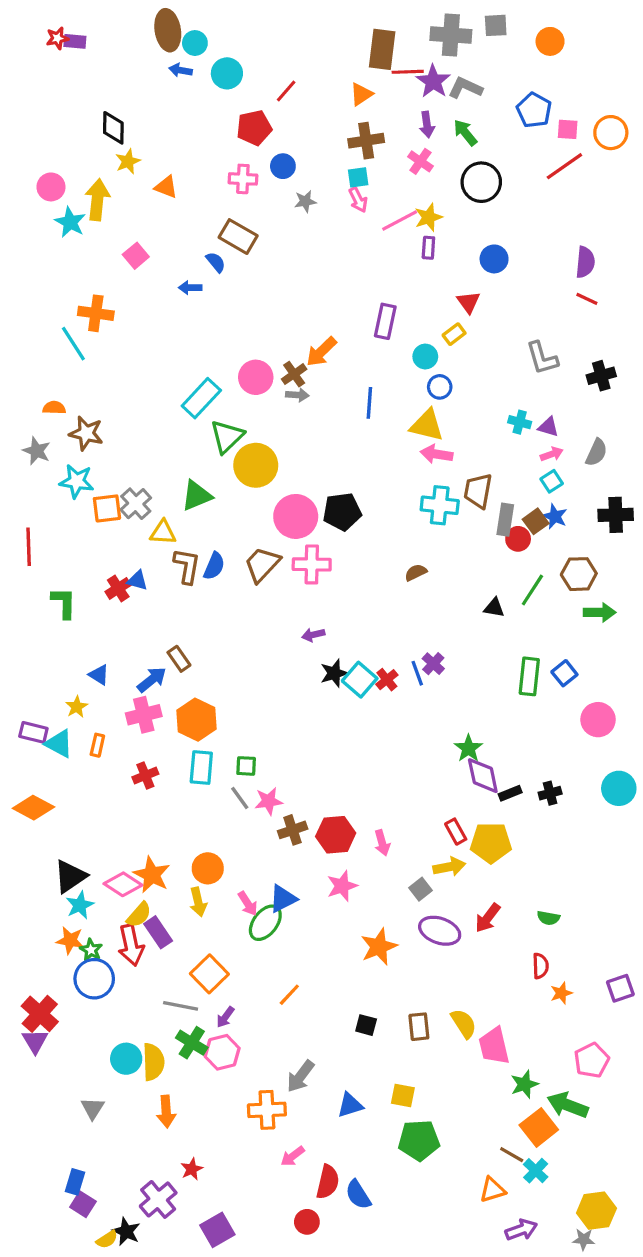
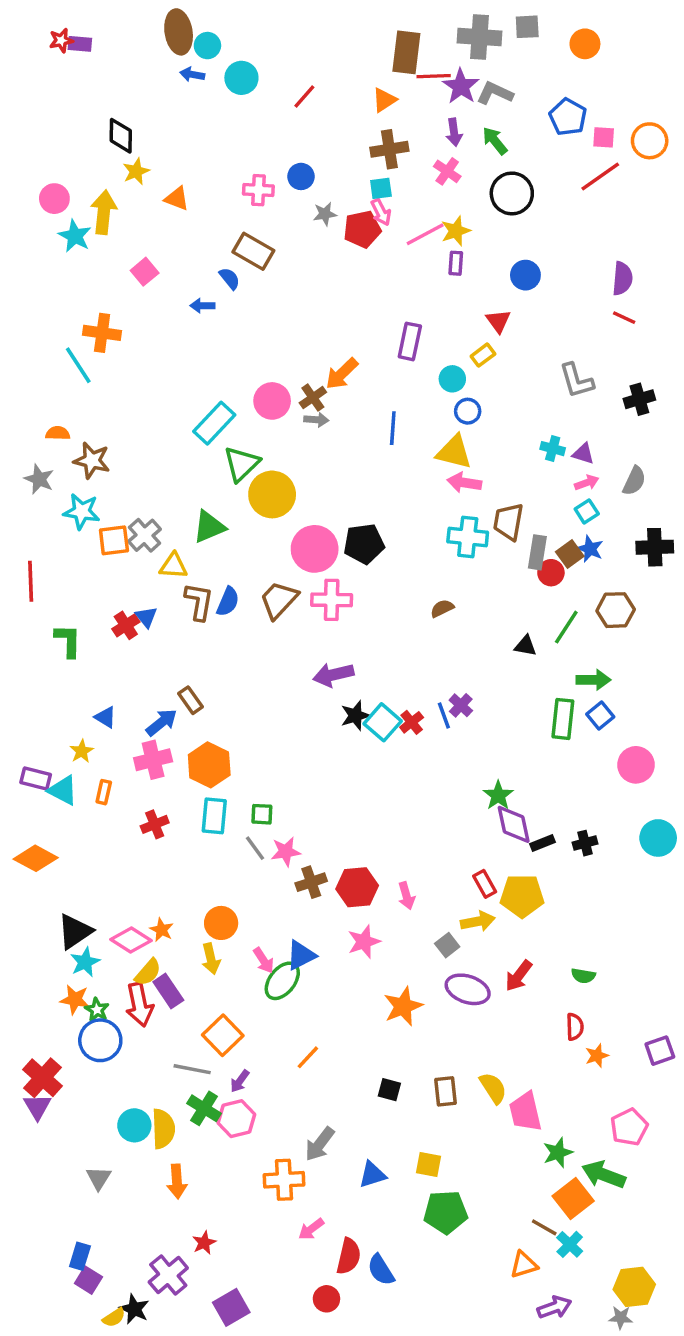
red pentagon: (254, 128) -> (362, 229), moved
blue triangle: (137, 580) -> (146, 617), turned 35
green arrow: (600, 612) -> (593, 680), moved
purple arrow: (313, 635) -> (333, 675), size x1.6
orange star: (152, 875) -> (162, 930), size x0.6

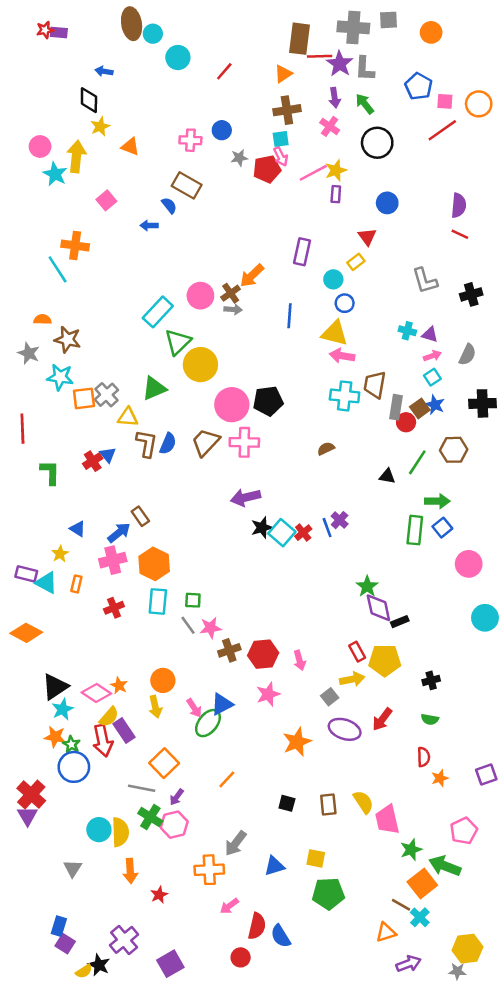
blue arrow: (192, 74) -> (104, 71), moved
gray L-shape: (495, 93) -> (365, 69), turned -112
black cross: (585, 843) -> (431, 680), moved
red star: (204, 1243) -> (159, 895), moved

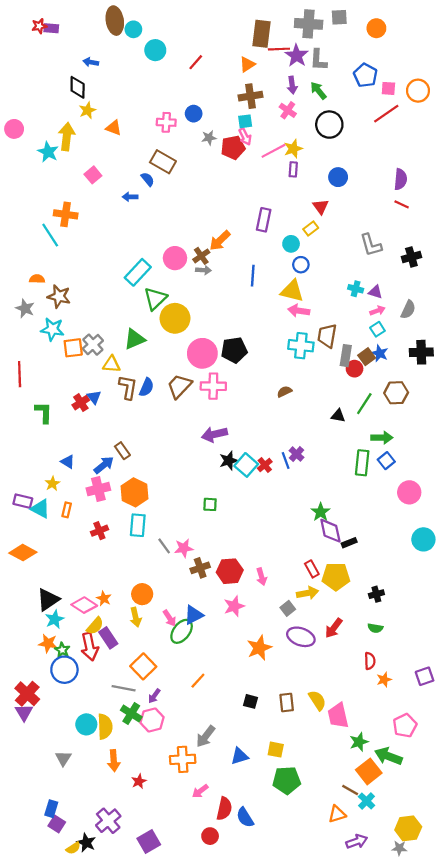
pink circle: (40, 146) -> (14, 129), moved
green square: (193, 600) -> (210, 504), moved

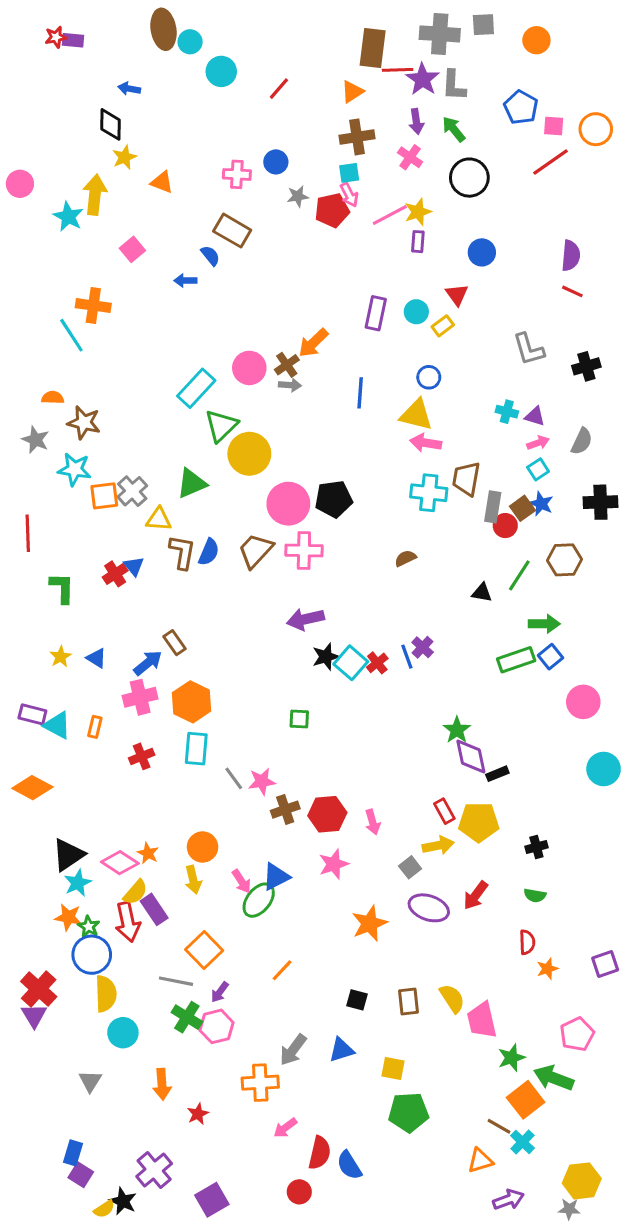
cyan circle: (291, 244) -> (416, 312), moved
green rectangle: (362, 463) -> (516, 660), turned 65
yellow star: (52, 484) -> (61, 657), moved
yellow semicircle: (105, 727) -> (106, 994), moved
blue triangle: (240, 756) -> (341, 1050), moved

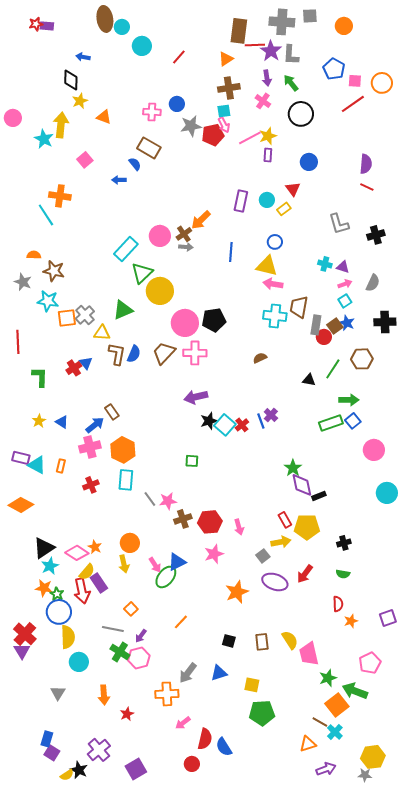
gray star: (298, 196) -> (191, 126), size x1.5
orange square: (204, 950) -> (131, 609), size x0.6

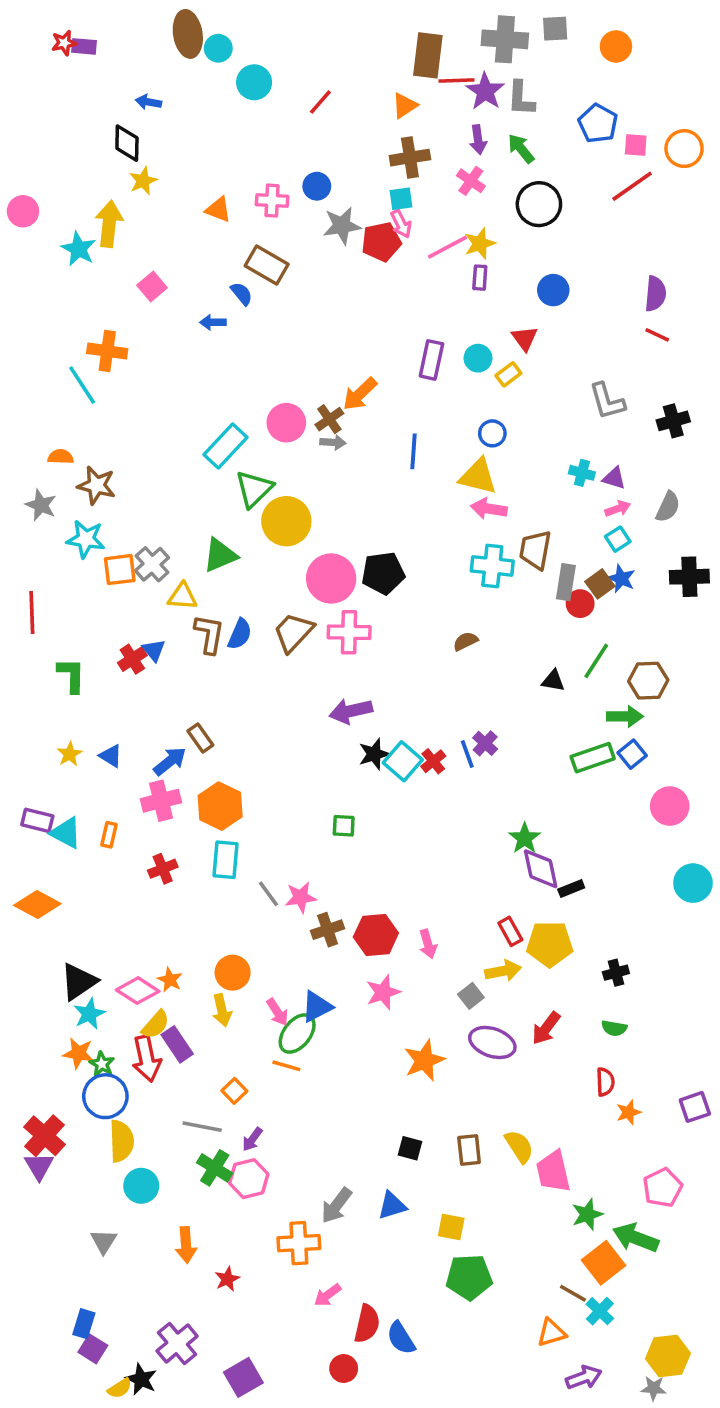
orange triangle: (104, 117) -> (218, 209), moved
brown hexagon: (362, 359) -> (648, 681), moved
orange line: (181, 622) -> (286, 1066), moved, turned 63

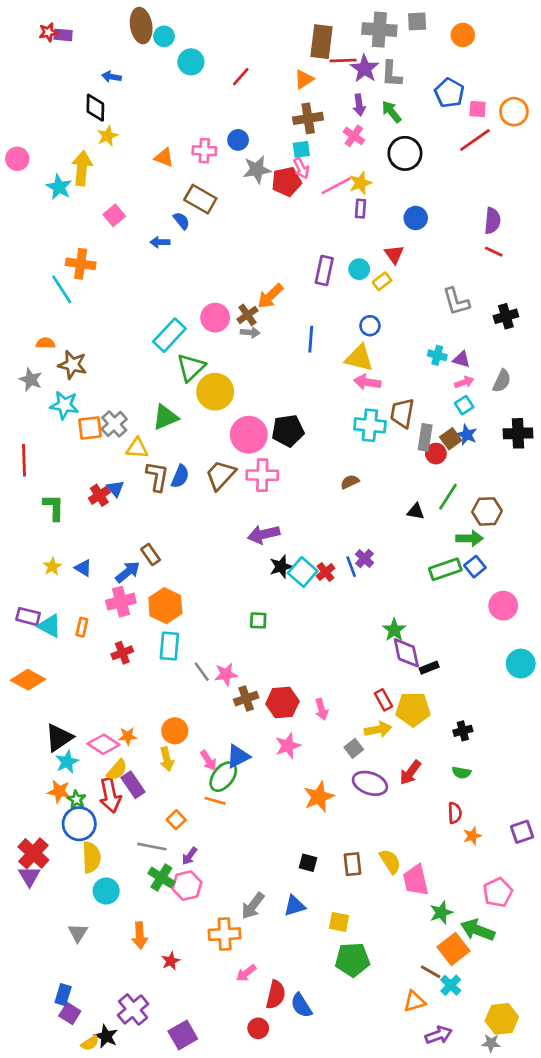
orange star: (170, 980) -> (128, 736), turned -30

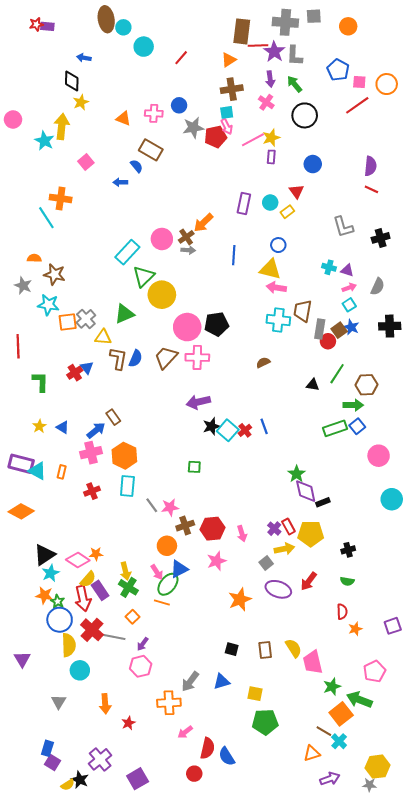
purple cross: (365, 559) -> (274, 529), moved
purple rectangle: (28, 616) -> (21, 464), size x1.4
orange circle: (175, 731) -> (167, 546), moved
red cross: (33, 853) -> (92, 630), moved
green cross: (161, 878) -> (128, 587), moved

